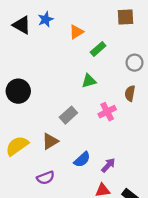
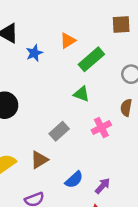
blue star: (46, 19) -> (34, 53), moved
green rectangle: (98, 49) -> (91, 59), size x1.5
green triangle: (89, 81) -> (81, 94), turned 35

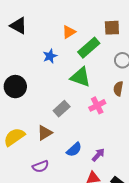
brown square: (121, 25) -> (112, 28), moved
blue star: (34, 53) -> (50, 56), moved
green triangle: (81, 94) -> (80, 77), size x1.5

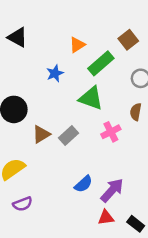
brown square: (112, 28) -> (128, 40), turned -35
brown triangle: (45, 133) -> (41, 134), moved
purple arrow: (98, 155) -> (112, 190), size x1.5
purple semicircle: (41, 166) -> (23, 204), moved

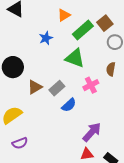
brown square: (128, 40) -> (105, 23), moved
blue semicircle: (83, 184) -> (69, 105), moved

